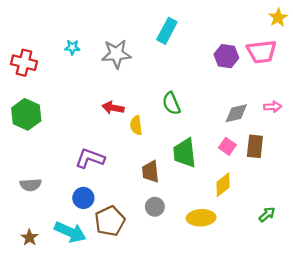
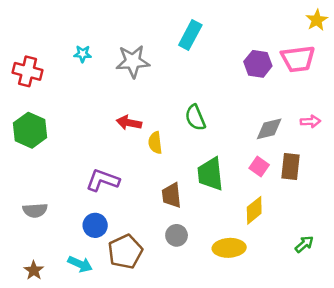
cyan arrow: (70, 232) -> (80, 264), size x0.7

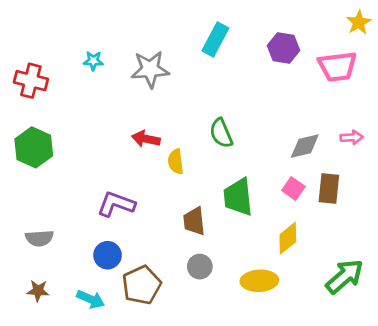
purple hexagon: (258, 64) -> (284, 48), moved
green arrow: (304, 244) -> (345, 277), size x1.8
brown star: (34, 270) -> (38, 291), moved, turned -30

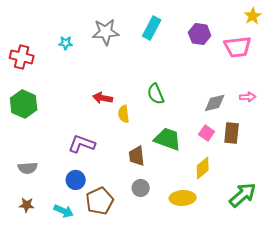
gray star: (150, 69) -> (106, 32), moved
green trapezoid: (238, 197) -> (168, 139), turned 116

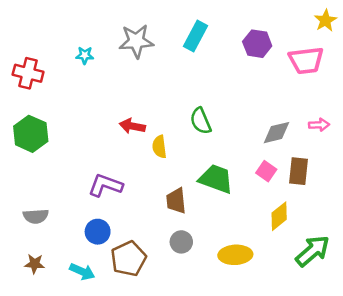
yellow diamond: (203, 168) -> (279, 216), moved

